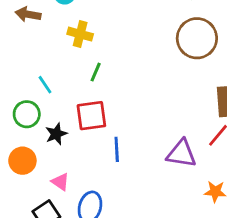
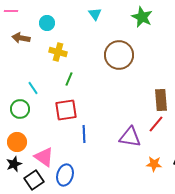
brown circle: (197, 38) -> (119, 55), moved
black star: (56, 134) -> (14, 164), moved
pink triangle: (60, 182) -> (44, 157), size x1.5

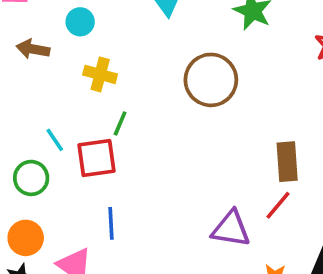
red square: (66, 110) -> (96, 158), moved
blue line: (84, 134) -> (111, 223), moved

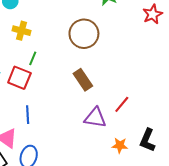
red square: (96, 158) -> (19, 78), turned 30
brown rectangle: (287, 162) -> (83, 80), moved, turned -30

